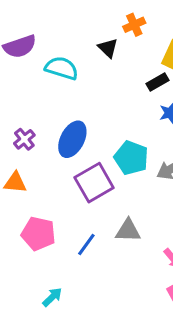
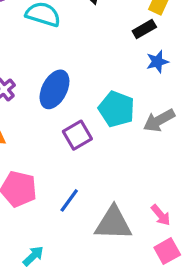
purple square: (94, 183) -> (77, 135), size x0.7
gray triangle: (128, 231) -> (113, 223), moved, size x1.4

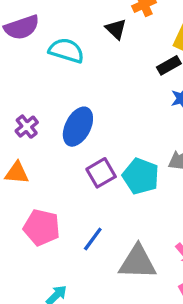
cyan pentagon: (117, 109) -> (141, 176), moved

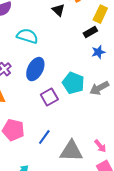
cyan semicircle: (66, 51) -> (27, 36), moved
cyan pentagon: (141, 176) -> (73, 83), moved

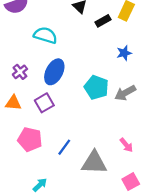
black rectangle: (90, 32) -> (103, 21), moved
purple square: (49, 97) -> (44, 103), moved
pink arrow: (100, 146) -> (126, 145), moved

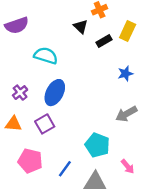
cyan pentagon: (96, 87) -> (97, 145), moved

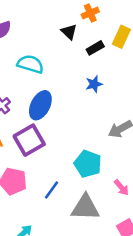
blue star: (125, 74) -> (94, 84), moved
purple square: (45, 124) -> (29, 140), size x1.4

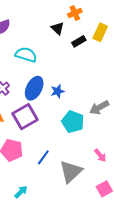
blue star: (94, 84) -> (58, 91), moved
cyan pentagon: (88, 164) -> (73, 122), moved
gray triangle: (85, 207) -> (71, 172), turned -45

